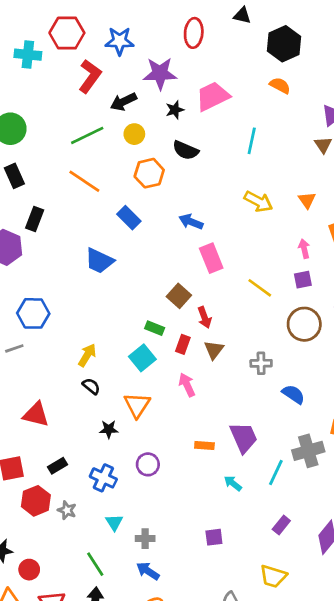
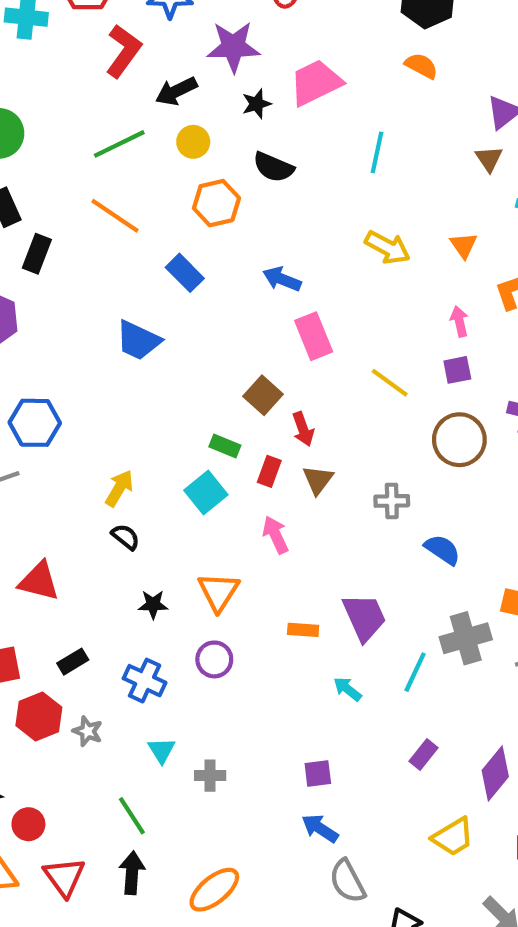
black rectangle: (35, 219) -> (37, 254), moved
orange triangle: (137, 405) -> (219, 592), moved
blue arrow: (148, 571) -> (320, 828), moved
yellow trapezoid: (273, 576) -> (453, 837), moved, turned -48

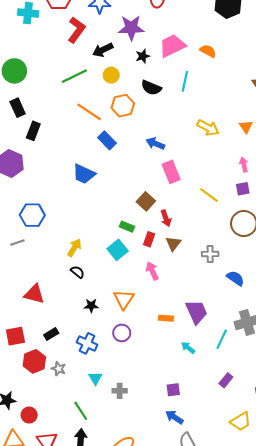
orange semicircle: (421, 66) -> (208, 51), moved
cyan line: (377, 152) -> (185, 81), moved
orange line: (115, 216) -> (89, 112), moved

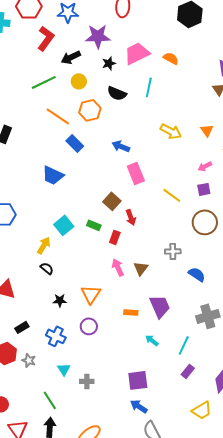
pink arrow: (244, 165) -> (205, 166), turned -104
brown triangle: (173, 243) -> (141, 268), moved
cyan square: (118, 250) -> (64, 225), moved
cyan line: (222, 339) -> (184, 345), moved
purple square: (173, 390) -> (138, 380), size x1.5

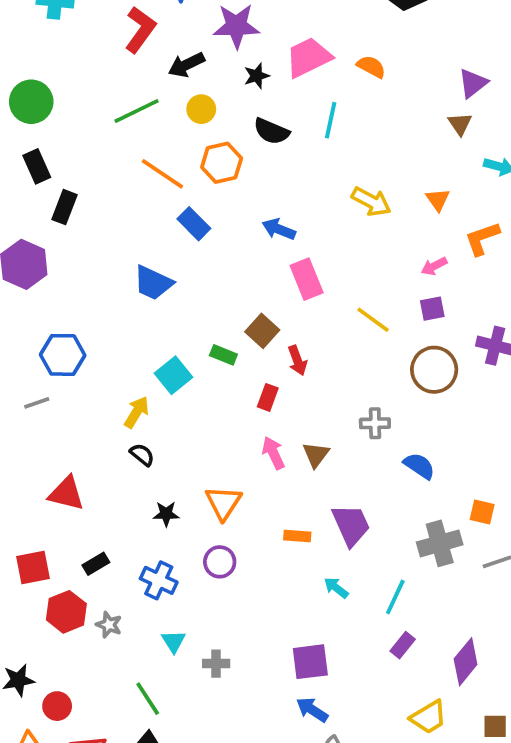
green rectangle: (94, 225) -> (223, 355), moved

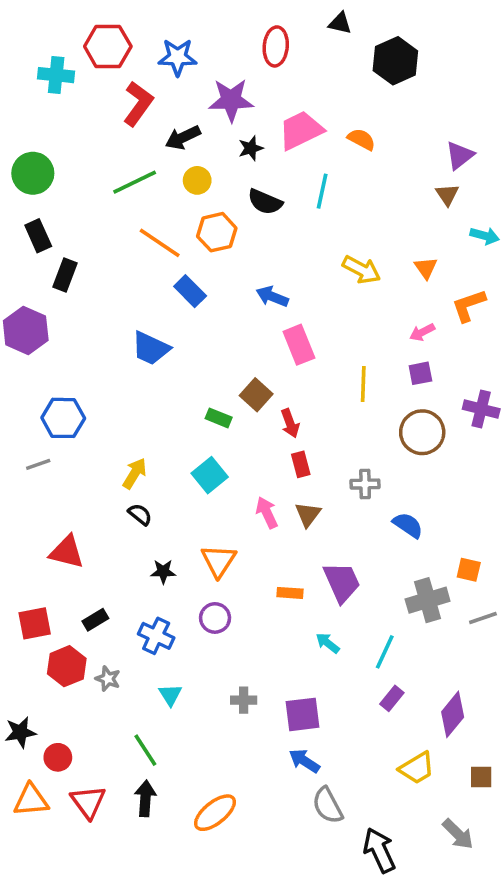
yellow line: (373, 320) -> (363, 384), turned 56
cyan square: (174, 375) -> (210, 475), moved
red rectangle: (268, 397) -> (301, 464), moved, turned -35
gray cross: (216, 664) -> (244, 700), moved

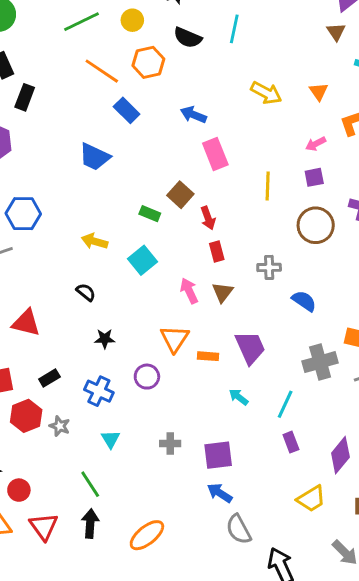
yellow arrow: (135, 473) -> (95, 241), moved, turned -105
orange triangle: (219, 561) -> (175, 339), moved
purple rectangle: (392, 698) -> (291, 442), turned -60

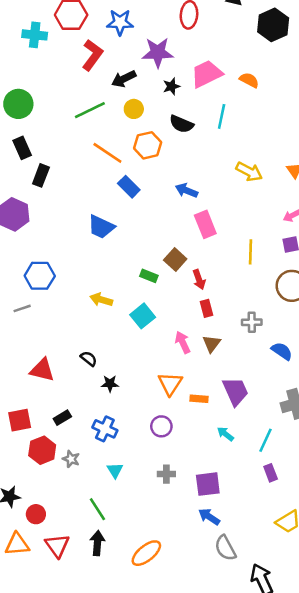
black semicircle: (86, 292) -> (89, 359), moved
purple circle: (147, 377) -> (161, 426), moved

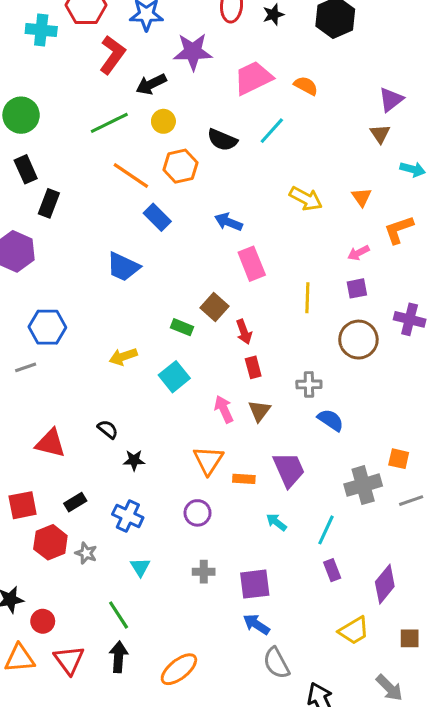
black star: (171, 86) -> (273, 15), moved
cyan line: (222, 116) -> (272, 131), turned 30
yellow arrow: (101, 300) -> (123, 357), turned -35
blue semicircle: (282, 351) -> (331, 420), moved

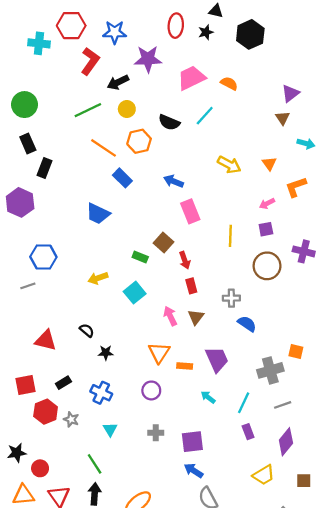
gray line: (411, 501) -> (283, 405), moved

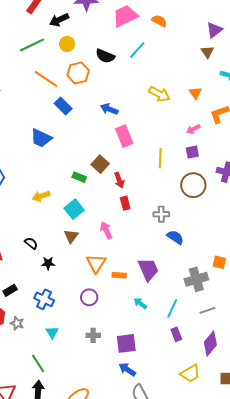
brown triangle: (196, 317) -> (71, 236), moved

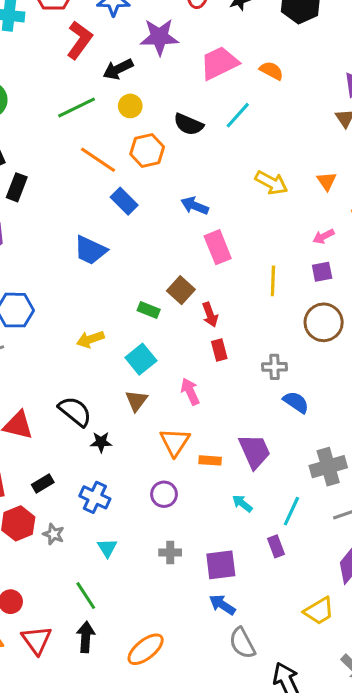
black semicircle: (31, 243) -> (75, 411), size x1.6
purple rectangle: (176, 334) -> (276, 546), moved

